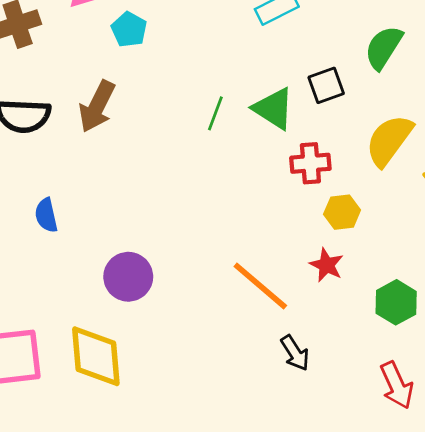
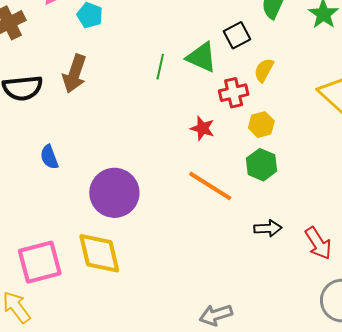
yellow semicircle: (389, 140) -> (264, 70), moved, size x0.6
red star: (326, 265) -> (202, 128), moved
purple circle: (128, 277) -> (114, 193), size x1.4
green hexagon: (396, 302) -> (262, 165), moved
black arrow: (295, 353) -> (268, 228), moved, turned -52

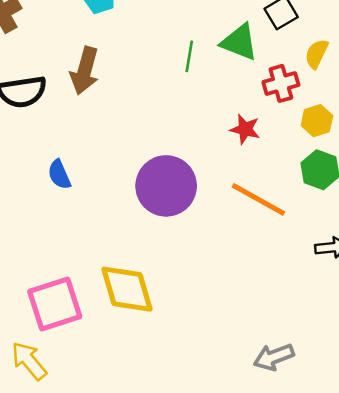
purple circle: (114, 193) -> (166, 186), moved

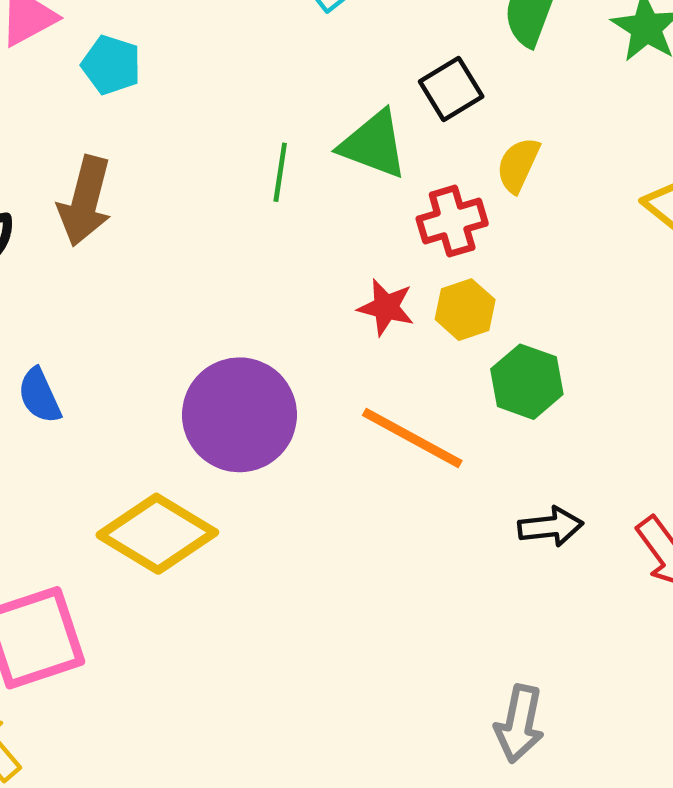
yellow hexagon: (317, 121) -> (465, 310), moved
yellow diamond: (127, 289) -> (157, 534), moved, turned -42
gray arrow: (274, 357) -> (519, 724), moved, turned -57

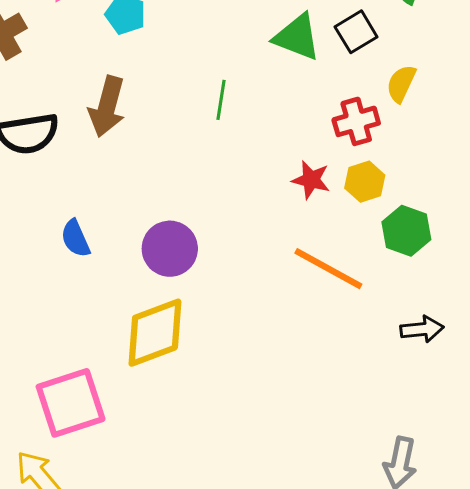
green triangle: (374, 145) -> (297, 37), moved
green line: (280, 172) -> (221, 100), moved
purple circle: (239, 415) -> (170, 249), moved, size x0.7
yellow diamond: (157, 534) -> (155, 333), turned -52

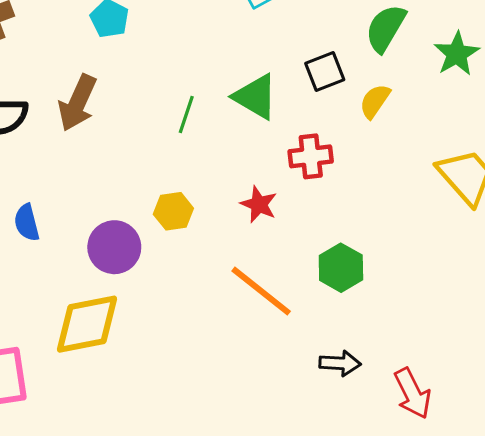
green triangle: (297, 37) -> (255, 97), moved
yellow semicircle: (401, 84) -> (375, 101), moved
yellow hexagon: (365, 182) -> (173, 211), moved

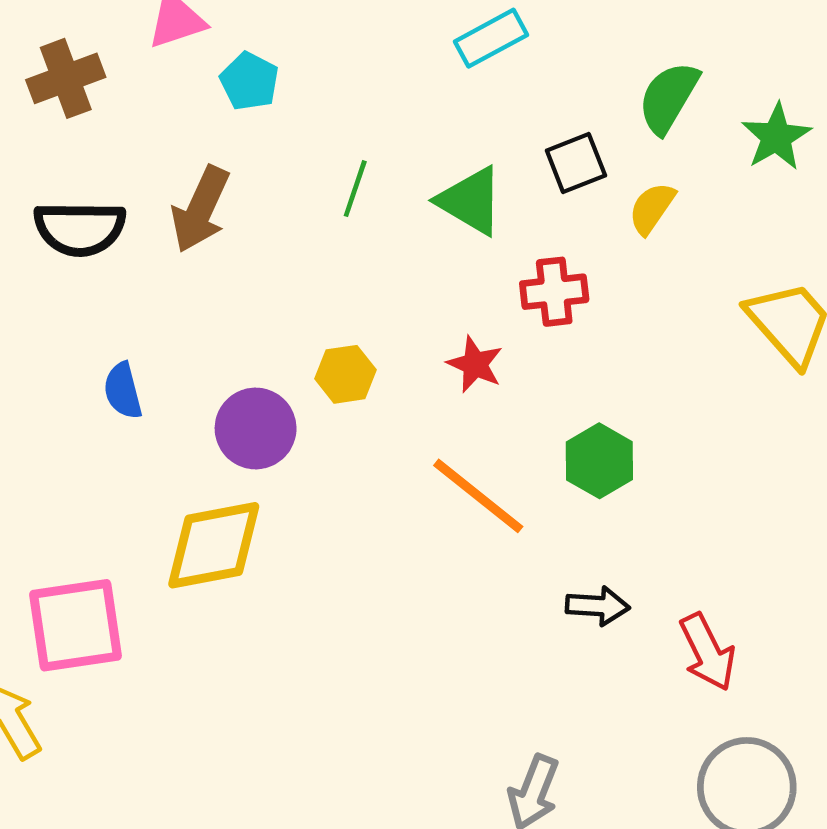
green line: (186, 114) -> (355, 189), moved

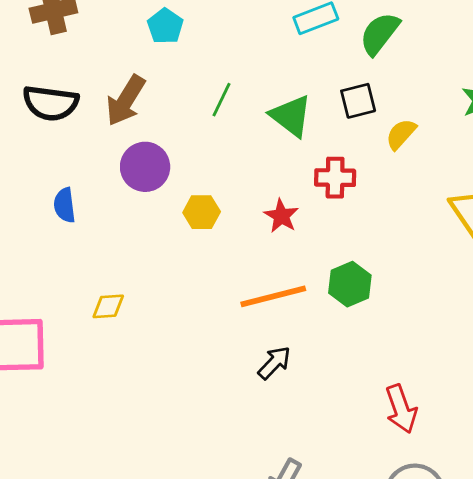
green semicircle: (668, 98) -> (380, 34), moved
purple circle: (256, 428) -> (145, 167), moved
orange line: (478, 496) -> (273, 296), turned -60
yellow diamond: (214, 545) -> (108, 306), size x0.5
black arrow: (598, 606) -> (274, 363), moved, turned -57

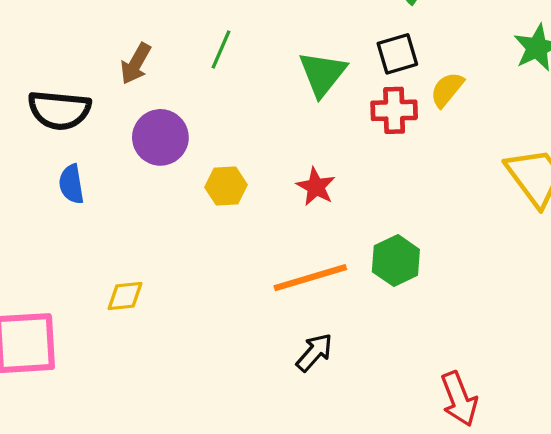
brown arrow: (126, 100) -> (136, 64), size x0.7
green line: (222, 100) -> (221, 50), moved
black semicircle: (51, 103) -> (59, 110), moved
green triangle: (291, 116) -> (322, 74), turned 33
red cross: (335, 178) -> (394, 110), moved

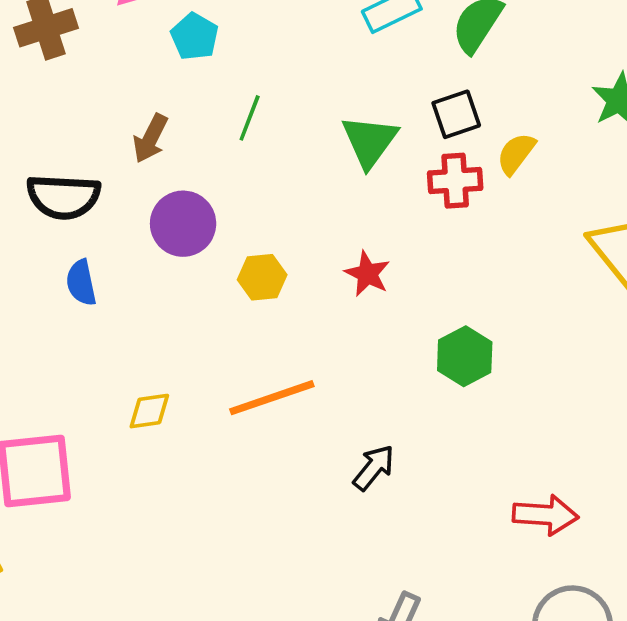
orange line: (310, 278) -> (272, 398), moved
red arrow: (459, 399) -> (545, 515), turned -62

